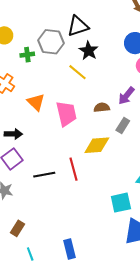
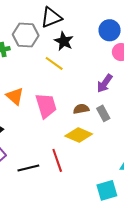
brown semicircle: (102, 107) -> (81, 109), moved
gray rectangle: (123, 126) -> (103, 113), turned -56
yellow diamond: (97, 145) -> (79, 135), turned 32

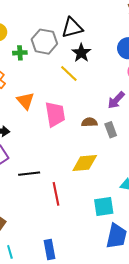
yellow diamond: (79, 135) -> (85, 163), moved, turned -36
red line: (57, 160) -> (56, 194), moved

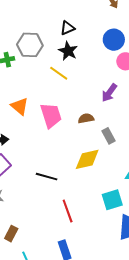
black triangle: (72, 28) -> (67, 28), moved, size x0.7
gray rectangle: (111, 130) -> (108, 136), moved
black line: (29, 174) -> (47, 177), moved, turned 30
red line: (56, 194) -> (68, 211), moved

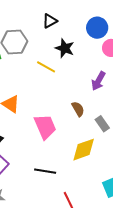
black star: (68, 51) -> (65, 48), moved
pink trapezoid: (51, 115) -> (45, 127), moved
brown semicircle: (86, 118) -> (78, 109), turned 77

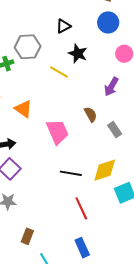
blue circle: (97, 28) -> (108, 22), moved
yellow diamond: (84, 150) -> (105, 170), moved
black line: (45, 171) -> (71, 173), moved

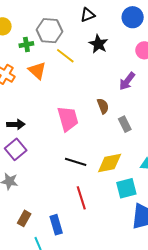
yellow line: (59, 72) -> (65, 56), moved
orange triangle: (23, 109) -> (37, 71), moved
blue rectangle: (82, 248) -> (56, 225), moved

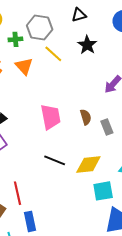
brown semicircle: (103, 106) -> (86, 117), moved
red line: (81, 198) -> (18, 193), moved

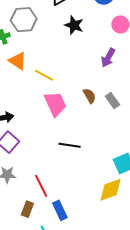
yellow line: (53, 54) -> (44, 75), moved
yellow diamond: (88, 164) -> (110, 190), moved

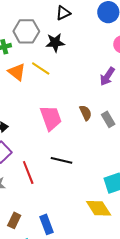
black star: (74, 25) -> (55, 43), moved, turned -30
yellow line: (44, 75) -> (41, 69), moved
red line: (41, 186) -> (28, 173), moved
yellow diamond: (110, 190) -> (99, 208), turned 72

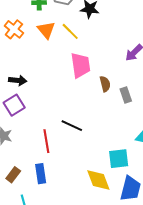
pink trapezoid: (51, 118) -> (81, 65), moved
red line: (28, 173) -> (46, 141), moved
blue rectangle: (46, 224) -> (41, 174), moved

